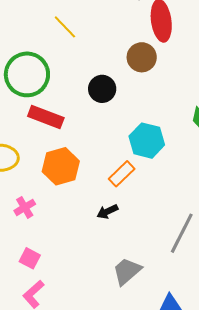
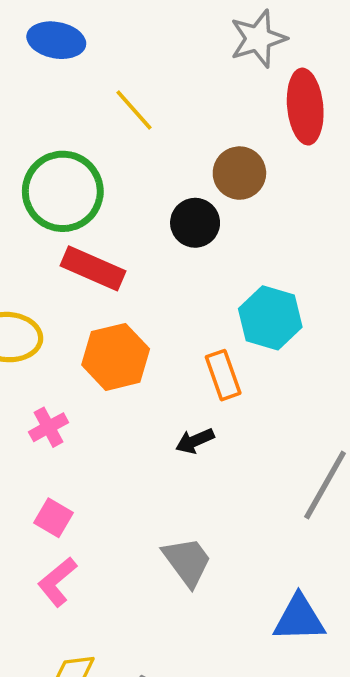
brown circle: (142, 57) -> (239, 173), moved
orange rectangle: (122, 174) -> (223, 375), turned -68
gray trapezoid: (127, 271) -> (187, 562), moved, turned 92

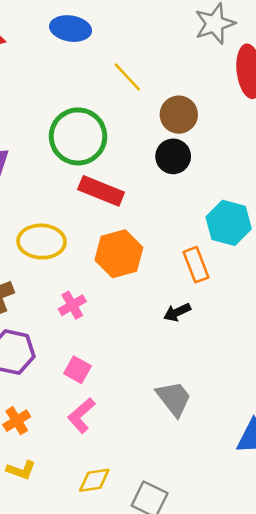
brown circle: (239, 173) -> (179, 115), moved

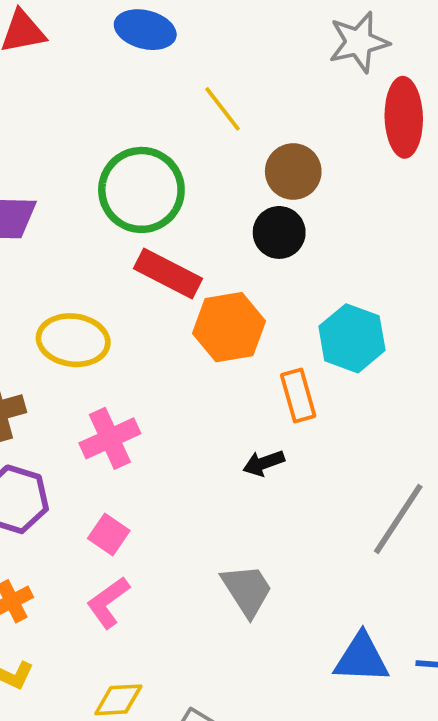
orange hexagon: (119, 254) -> (229, 327), moved
pink cross: (72, 305) -> (110, 438), size x1.4

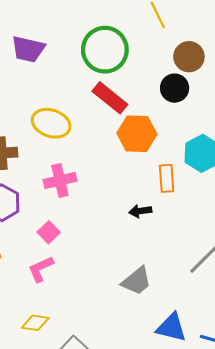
gray trapezoid: (247, 590) -> (137, 281), moved, turned 72

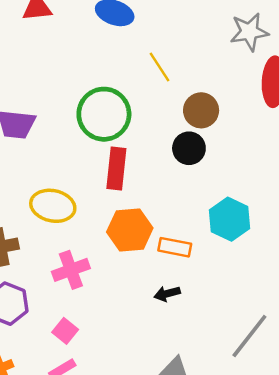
red rectangle: (110, 98) -> (116, 168), turned 64
orange hexagon: (137, 134) -> (130, 230), moved
orange rectangle: (167, 178) -> (175, 247), moved, turned -68

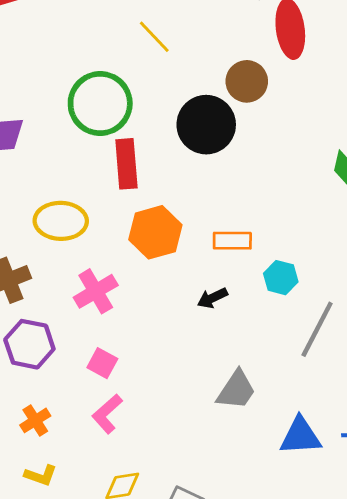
brown circle: (201, 110) -> (247, 81), moved
black circle: (189, 148) -> (206, 125), size x1.5
cyan hexagon: (230, 219) -> (281, 278), moved, size x0.7
orange rectangle: (175, 247) -> (232, 241), moved

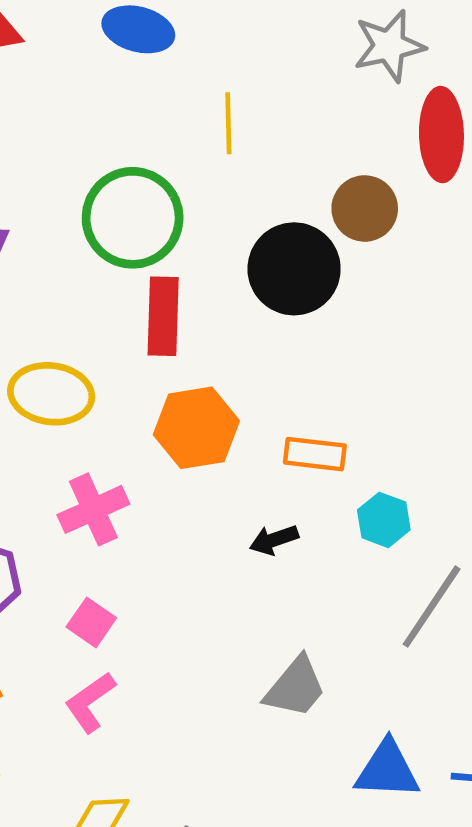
yellow line: (154, 37) -> (228, 123), turned 36

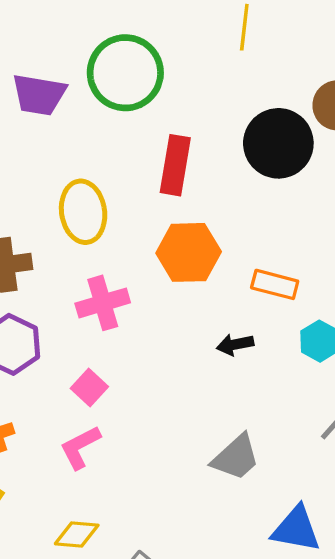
green circle: (133, 218) -> (125, 73), moved
yellow ellipse: (51, 394) -> (83, 212), turned 66

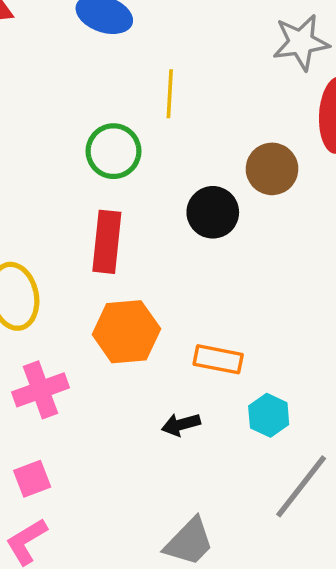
green circle: (125, 73) -> (114, 151), moved, size x0.7
black circle: (278, 143) -> (213, 212), size x0.7
pink square: (89, 388) -> (32, 479), turned 30

